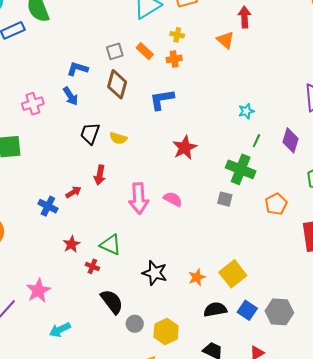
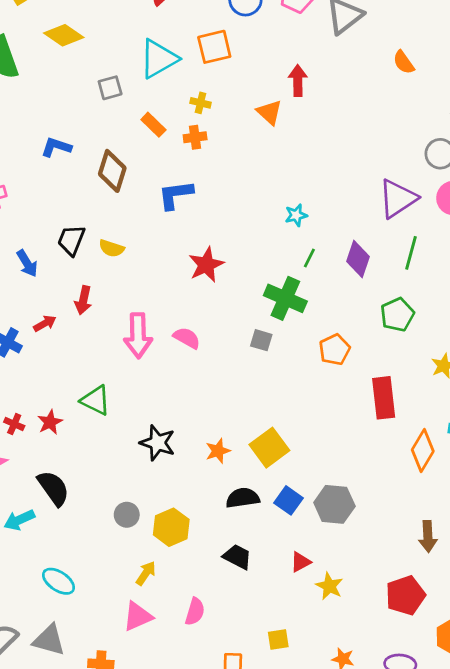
gray square: (115, 51) -> (110, 88), moved
blue arrow: (71, 96) -> (27, 263), moved
red star: (71, 244) -> (50, 422), moved
red cross: (92, 266) -> (14, 424), moved
black semicircle: (112, 302) -> (53, 488), moved

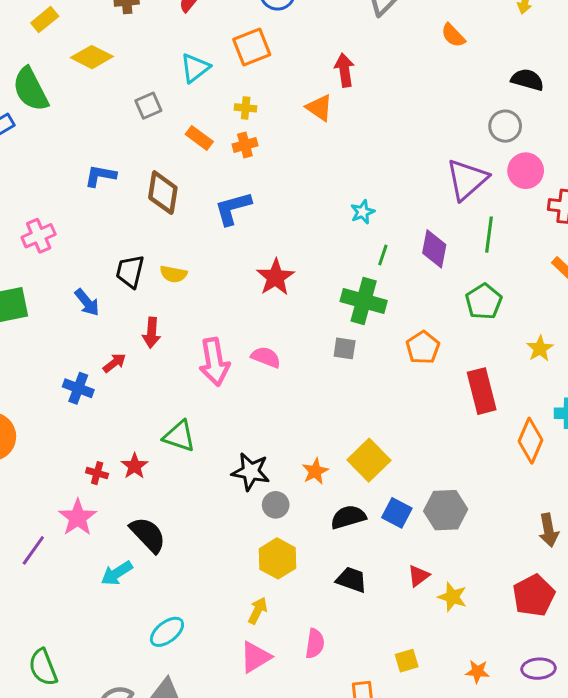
cyan triangle: (159, 59) -> (195, 68), size x0.7
gray circle: (127, 515) -> (276, 505), moved
cyan ellipse: (59, 581) -> (167, 632), turned -64

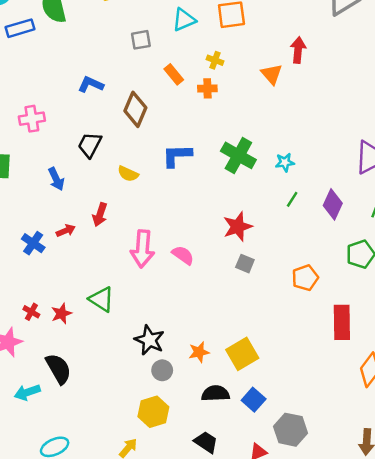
blue L-shape: (233, 208) -> (177, 156), moved
black trapezoid: (130, 271) -> (90, 145), moved
red star: (275, 277) -> (238, 227), moved
green cross: (364, 301) -> (238, 155), moved
gray hexagon: (446, 510) -> (290, 430), moved

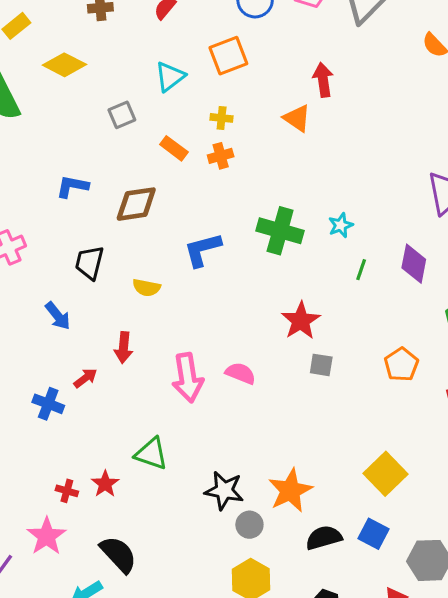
brown diamond: (135, 109) -> (136, 204), turned 72
orange star: (199, 352) -> (290, 491), size x1.6
yellow square: (242, 354) -> (385, 474), moved

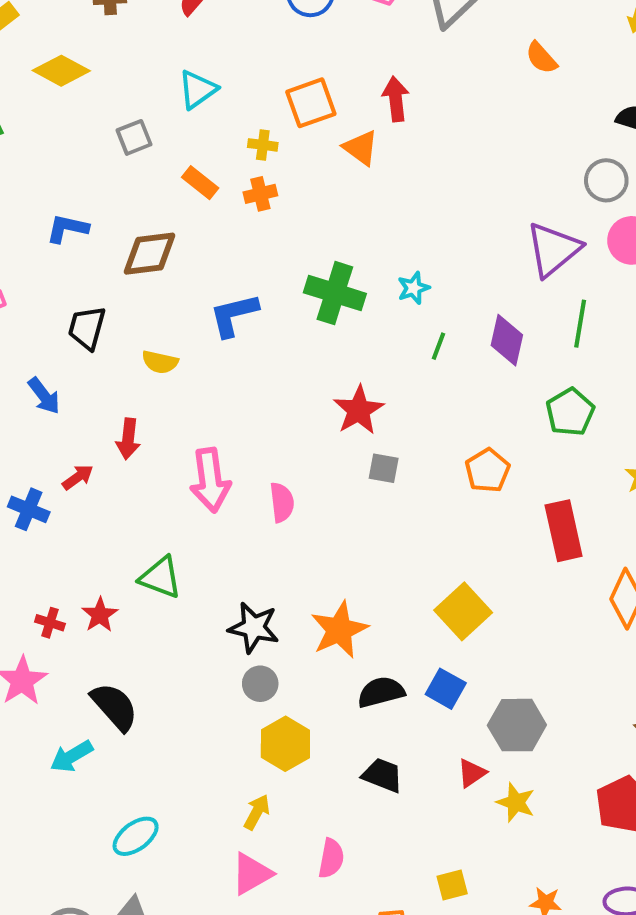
orange square: (228, 56) -> (311, 103), moved
pink semicircle: (241, 373) -> (282, 502), moved, turned 60
gray circle: (249, 525) -> (260, 684), moved

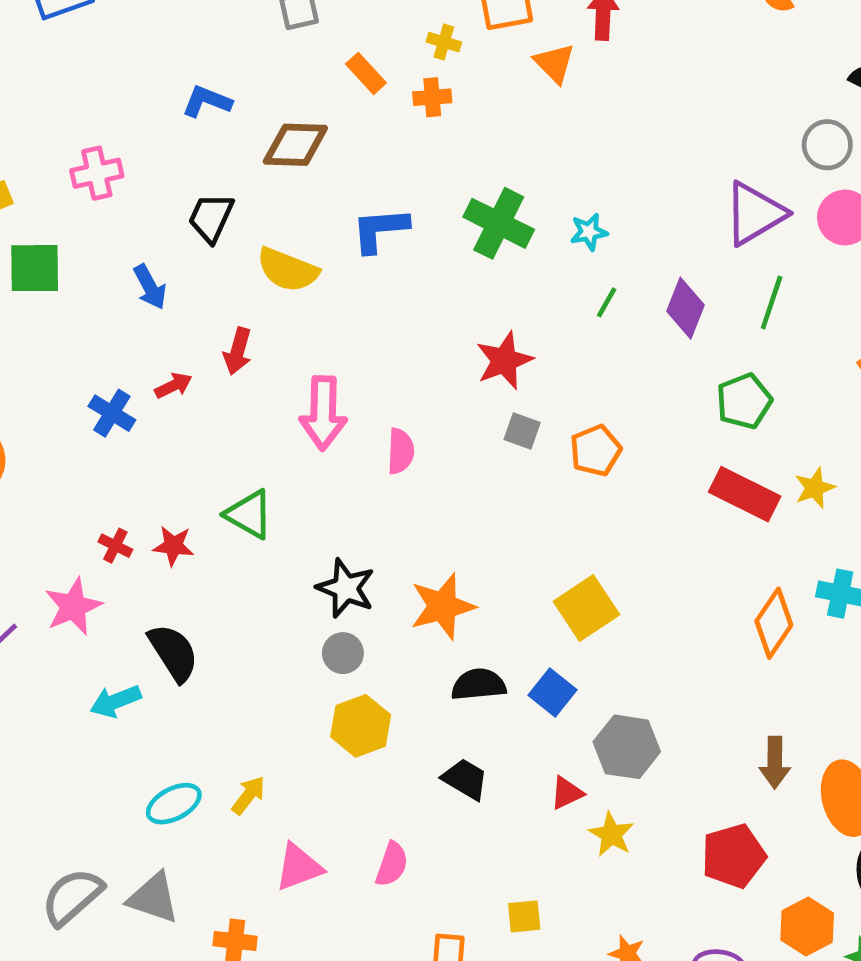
yellow semicircle: (160, 362) -> (288, 270), size x1.5
orange pentagon: (487, 470) -> (596, 450), moved
red rectangle: (564, 531) -> (745, 494), moved, turned -60
red star: (100, 615) -> (173, 546), turned 30
yellow arrow: (257, 812) -> (248, 795), moved

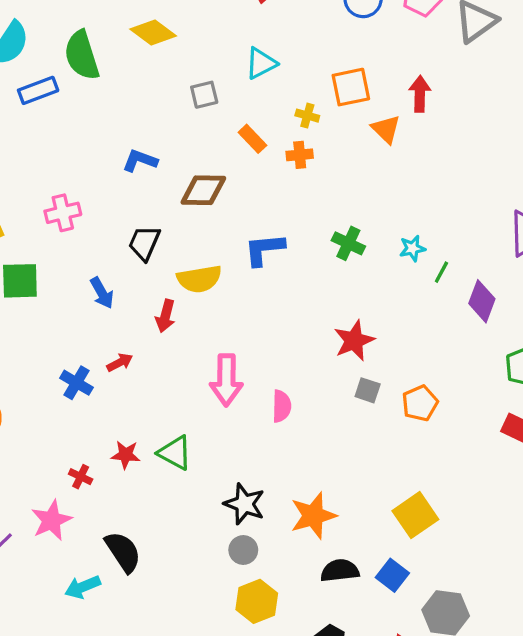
green cross: (499, 223) -> (348, 243), size x0.7
yellow semicircle: (288, 270) -> (199, 279), turned -30
green line: (607, 302) -> (441, 272), moved
red arrow: (238, 351) -> (165, 316), moved
red star: (173, 546) -> (126, 455), moved

